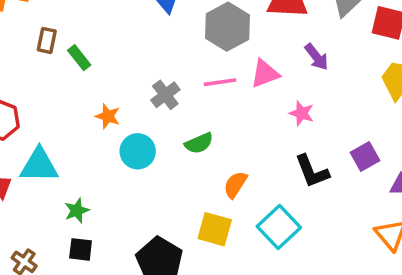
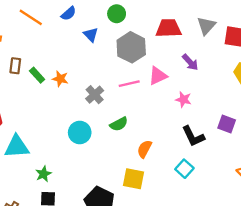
orange star: (108, 116) -> (60, 79), moved
purple square: (365, 157) -> (227, 124), turned -36
cyan square: (279, 227) -> (184, 169), moved, size x0.7

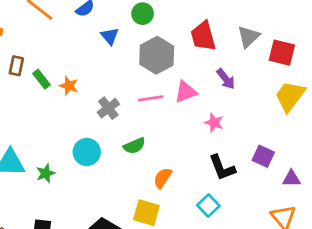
red trapezoid: (169, 28) -> (203, 36), turned -108
green star: (43, 174) -> (46, 173), moved

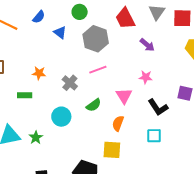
green rectangle: (41, 79) -> (25, 95), moved, turned -40
pink triangle: (186, 92) -> (124, 96), moved, turned -30
cyan square: (208, 206) -> (154, 136), turned -35

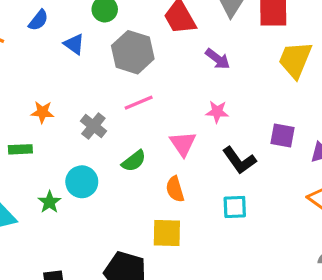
orange semicircle: (118, 123) -> (175, 189), turned -35
green star: (36, 138) -> (49, 202), moved

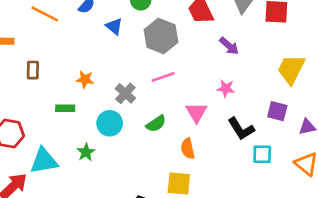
yellow trapezoid: (295, 60) -> (291, 69), moved
cyan circle: (82, 182) -> (110, 123), moved
cyan square: (235, 207) -> (262, 154), moved

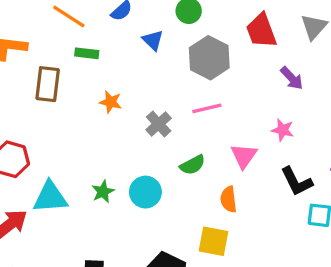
brown rectangle: (33, 70) -> (48, 84), size x1.5
green rectangle: (65, 108) -> (87, 53), moved
cyan circle: (110, 123) -> (145, 192), moved

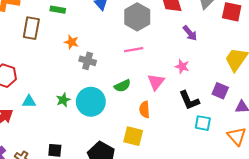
gray cross: (159, 124) -> (88, 61), moved, turned -35
cyan circle: (145, 192) -> (91, 102), size x1.4
cyan triangle: (50, 197) -> (29, 102), size x0.6

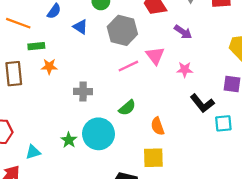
orange star: (71, 42) -> (49, 66), moved
pink triangle: (156, 82) -> (155, 56), moved

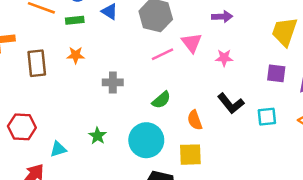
purple arrow: (183, 32) -> (222, 17), turned -36
green rectangle: (36, 46) -> (75, 20), moved
black L-shape: (202, 103) -> (231, 103), moved
cyan circle: (98, 134) -> (146, 140), moved

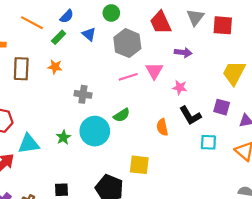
green rectangle: (75, 20) -> (59, 37), turned -48
black L-shape: (231, 103) -> (190, 116), moved
orange semicircle: (195, 120) -> (162, 127), moved
cyan circle: (146, 140) -> (95, 131), moved
cyan triangle: (58, 149) -> (29, 144), size x1.5

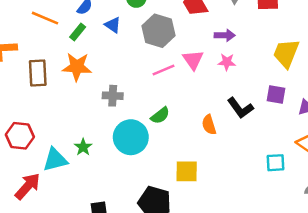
orange star: (55, 67) -> (77, 67), size x1.6
pink star: (180, 87) -> (227, 62), moved
green star: (63, 137) -> (83, 147), moved
cyan square: (208, 142) -> (276, 163), moved

